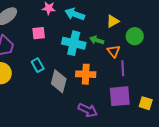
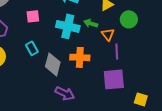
yellow square: (146, 103) -> (141, 99), moved
purple arrow: (88, 110) -> (65, 93), moved

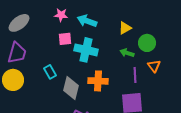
pink square: (33, 16) -> (65, 39), moved
green arrow: (91, 23) -> (127, 53), moved
orange triangle: (108, 34) -> (154, 66), moved

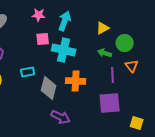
cyan arrow: (87, 21) -> (65, 21), turned 90
cyan rectangle: (50, 72) -> (28, 72), turned -72

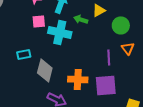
green arrow: (105, 53) -> (81, 19), moved
orange cross: (76, 81) -> (78, 79), moved

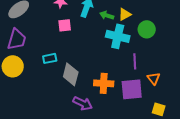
green arrow: (81, 19) -> (107, 15), moved
cyan cross: (60, 32) -> (118, 36), moved
orange triangle: (128, 48) -> (154, 78), moved

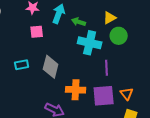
yellow triangle: (125, 14) -> (110, 18), moved
gray diamond: (71, 74) -> (51, 67), moved
orange triangle: (154, 78) -> (127, 94), moved

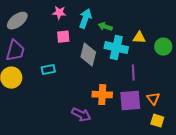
yellow triangle: (110, 18) -> (139, 38), moved, turned 32
green circle: (119, 36) -> (163, 47), moved
gray diamond: (51, 67) -> (88, 55), moved

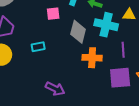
orange cross: (102, 95) -> (92, 58), moved
purple arrow: (81, 115) -> (55, 89), moved

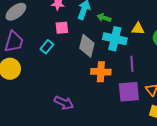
cyan rectangle: (38, 47) -> (47, 47), moved, turned -40

